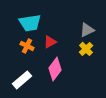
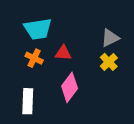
red triangle: (50, 42) -> (63, 53), turned 32
white rectangle: (22, 80) -> (28, 101), turned -48

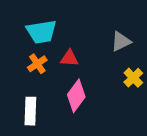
orange cross: (34, 58) -> (37, 64), turned 30
yellow cross: (109, 62) -> (133, 78), moved

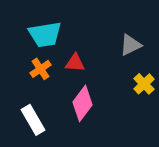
white rectangle: (30, 111) -> (33, 120), turned -32

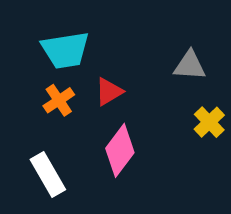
gray triangle: (131, 45) -> (190, 65), turned 30
red triangle: (75, 63) -> (109, 92), turned -35

